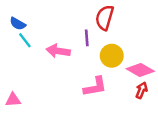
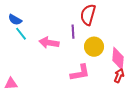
pink diamond: (140, 70) -> (118, 59), turned 65

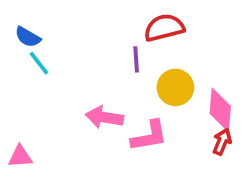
red semicircle: (88, 15) -> (164, 28), turned 60
pink arrow: (49, 43) -> (104, 117), moved

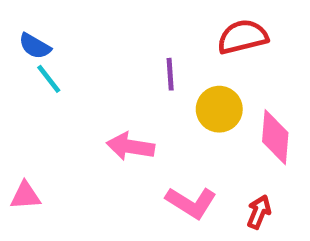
red semicircle: (164, 28) -> (243, 37), moved
pink L-shape: (149, 136) -> (191, 203), moved, turned 42
red arrow: (222, 142) -> (259, 212), moved

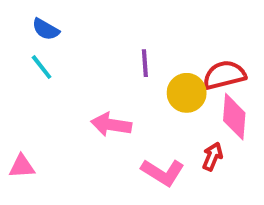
red semicircle: (243, 37) -> (224, 75), moved
blue semicircle: (35, 46) -> (46, 29), moved
red arrow: (259, 212) -> (212, 156), moved

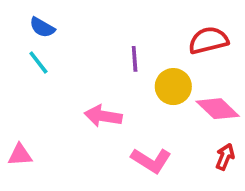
red semicircle: (224, 75) -> (208, 40), moved
pink diamond: (234, 117) -> (218, 109), turned -51
red arrow: (212, 156) -> (225, 157), moved

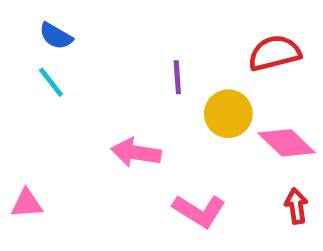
red arrow: (225, 157) -> (296, 206), turned -30

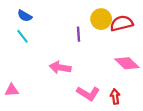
yellow circle: (228, 114) -> (101, 19), moved
red arrow: (296, 206) -> (115, 97), moved

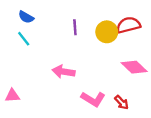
yellow circle: (101, 19) -> (107, 32), moved
purple line: (78, 34) -> (75, 27), moved
red arrow: (115, 97) -> (122, 102), turned 144

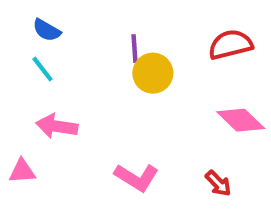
yellow circle: (107, 32) -> (153, 73), moved
pink arrow: (64, 72) -> (57, 126), moved
pink L-shape: (93, 99) -> (137, 177), moved

